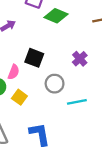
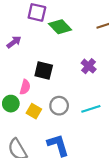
green diamond: (56, 16) -> (60, 27), turned 30
gray circle: (55, 84) -> (59, 106), moved

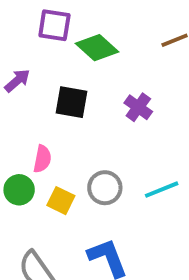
purple cross: (89, 66) -> (138, 107), moved
black square: (44, 71) -> (72, 102), moved

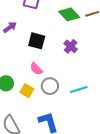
green diamond: (97, 48) -> (69, 14), moved
pink semicircle: (42, 159) -> (36, 69), moved, turned 120

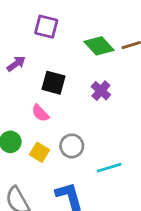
pink semicircle: (36, 69) -> (40, 113), moved
cyan line: (79, 90) -> (109, 168), moved

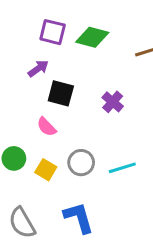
green diamond: (99, 46) -> (92, 37), moved, turned -32
purple arrow: (16, 64) -> (38, 69), moved
cyan line: (109, 168) -> (122, 168), moved

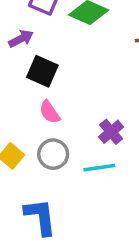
purple cross: (113, 102) -> (111, 132), moved
pink semicircle: (46, 127) -> (50, 112), moved

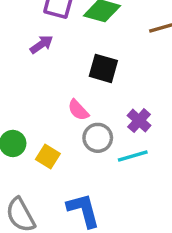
black square: (42, 71) -> (103, 68), moved
gray circle: (53, 154) -> (98, 138), moved

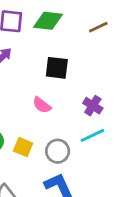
gray circle: (98, 138) -> (58, 151), moved

